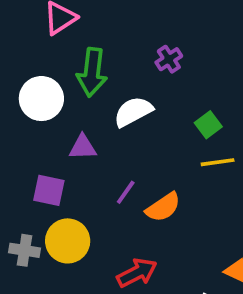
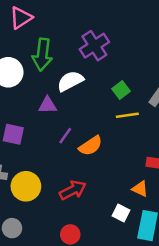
purple cross: (169, 59) -> (94, 46), size x1.6
purple triangle: (83, 147) -> (47, 105), moved
yellow circle: (68, 241) -> (26, 186), moved

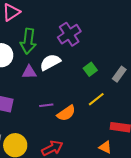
purple triangle: (47, 105) -> (29, 72), moved
yellow line: (127, 115) -> (96, 99), moved, turned -30
purple line: (65, 136) -> (46, 105), turned 48

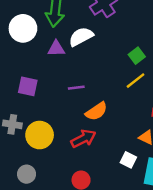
green square: (90, 69) -> (137, 56), moved
orange semicircle: (66, 113) -> (96, 111), moved

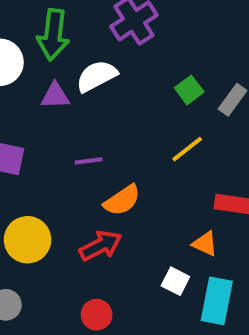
green square: (137, 56) -> (189, 90), moved

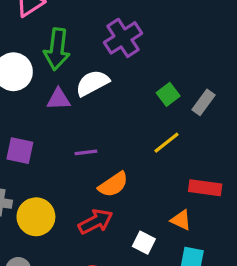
white square: (175, 281) -> (144, 243), moved

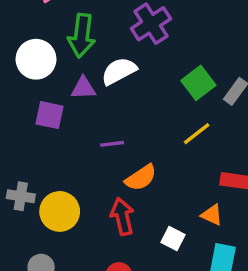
green square: (168, 94) -> (198, 83), size x1.4
purple square: (20, 151) -> (50, 115), moved
red arrow: (96, 222) -> (122, 217), turned -76

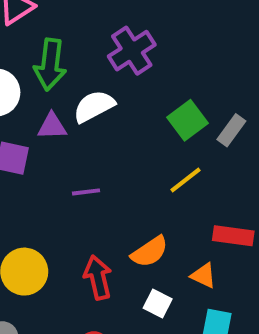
orange semicircle: (141, 178) -> (150, 252), moved

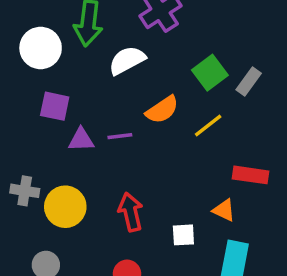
purple triangle: (52, 126) -> (81, 140), moved
orange semicircle: (150, 252) -> (162, 110), moved
white square: (158, 303) -> (183, 235), turned -30

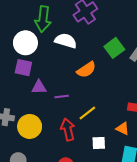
white circle: (41, 48) -> (25, 43), moved
white semicircle: (127, 60) -> (66, 41), turned 45
yellow line: (208, 126) -> (87, 113), moved
purple line: (120, 136) -> (62, 97), moved

